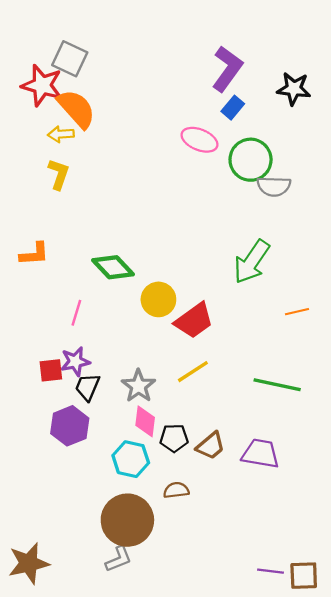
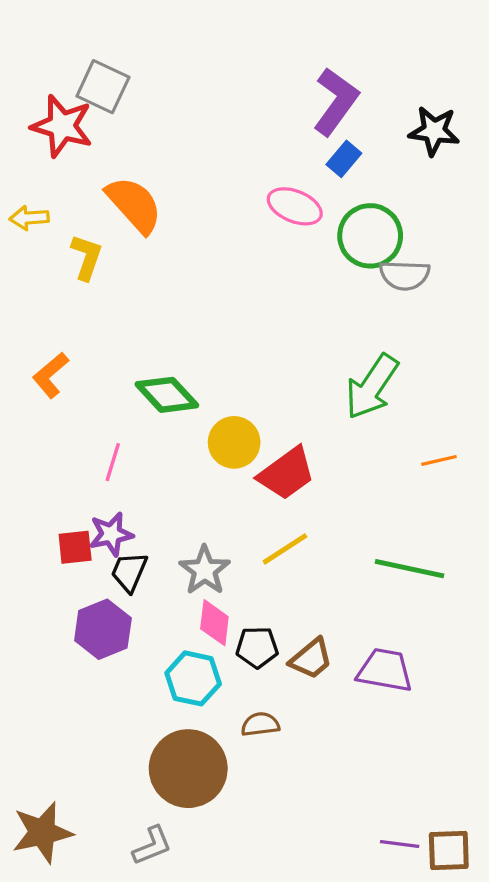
orange semicircle: (76, 109) -> (134, 205), moved
yellow arrow: (61, 134) -> (29, 218), moved
orange L-shape: (34, 254) -> (51, 375), turned 144
gray L-shape: (119, 559) -> (152, 846), moved

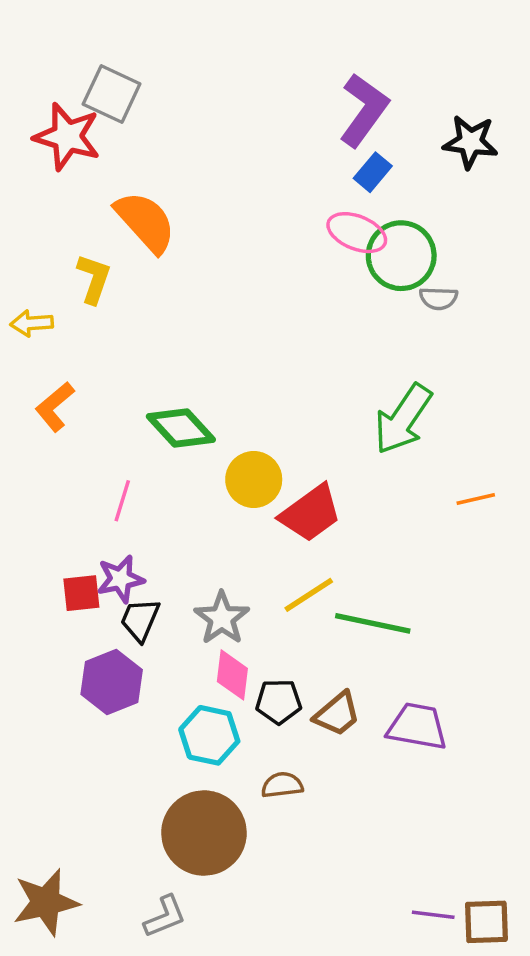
pink ellipse: (295, 206) -> (357, 233), moved
yellow arrow: (29, 218) -> (32, 323), moved
gray semicircle: (405, 275) -> (438, 298), size x0.7
green line: (409, 569) -> (373, 623), moved

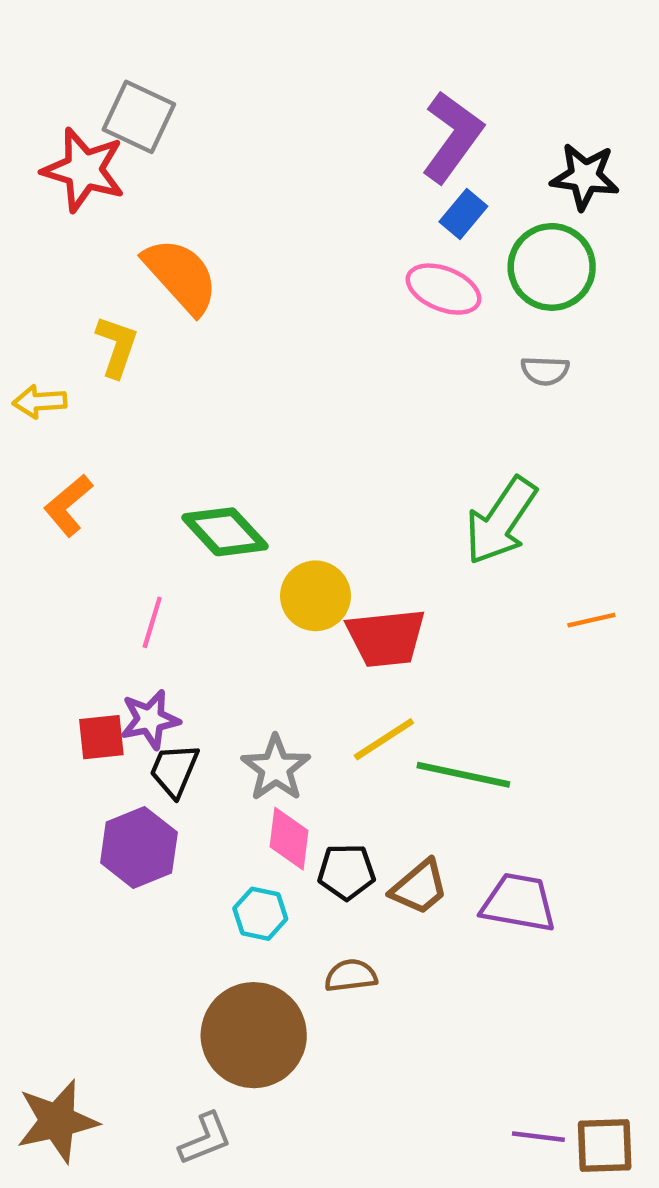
green circle: (401, 256) -> (552, 267), moved
red trapezoid: (311, 513) -> (386, 638), turned 30
cyan hexagon: (209, 735) -> (260, 914), size x0.7

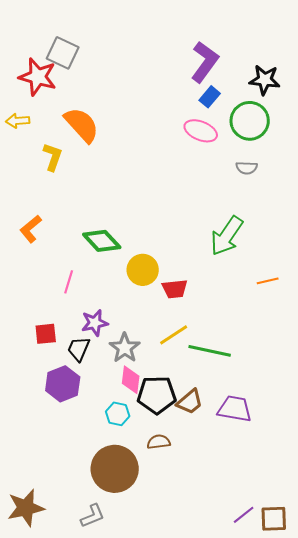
yellow arrow: (40, 402) -> (18, 121), moved
red trapezoid: (386, 638) -> (175, 289), size x0.7
purple star: (150, 719) -> (95, 323), moved
black pentagon: (346, 872) -> (157, 395), size x1.5
purple line: (538, 1137) -> (244, 515), turned -45

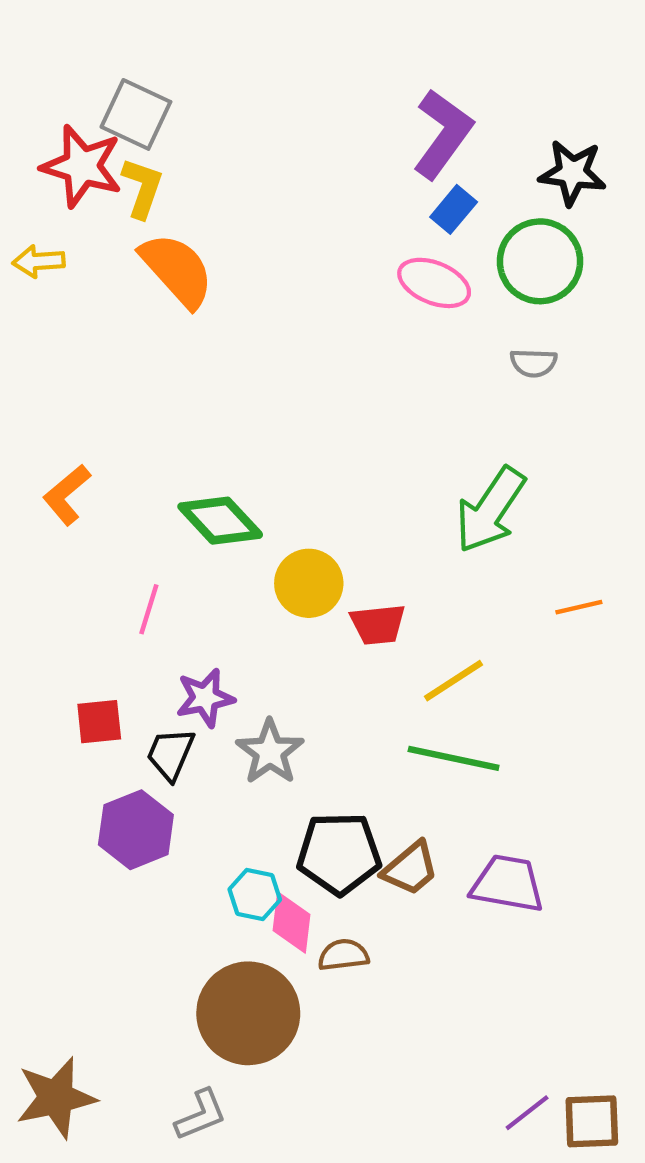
yellow L-shape: (53, 157) -> (142, 188), moved
yellow line: (174, 335) -> (454, 681), moved
pink diamond: (131, 380) -> (291, 923), moved

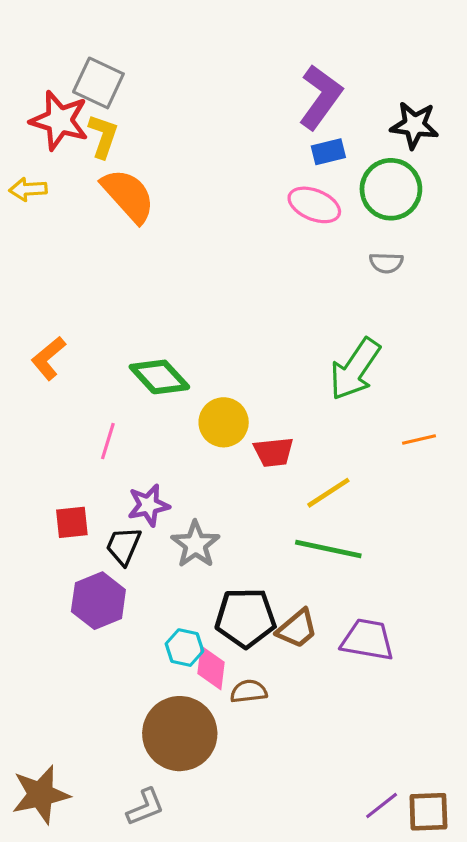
blue rectangle: (454, 209) -> (328, 152), turned 36

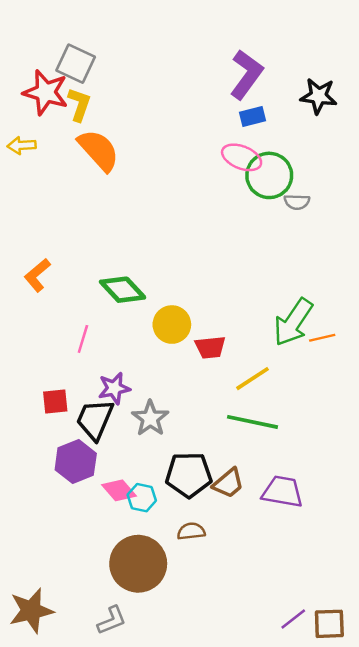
green circle: (391, 189) -> (269, 175), moved
green arrow: (355, 369) -> (293, 322), moved
black trapezoid: (123, 546) -> (95, 419), size x1.4
pink diamond: (211, 668) -> (119, 490), moved, turned -48

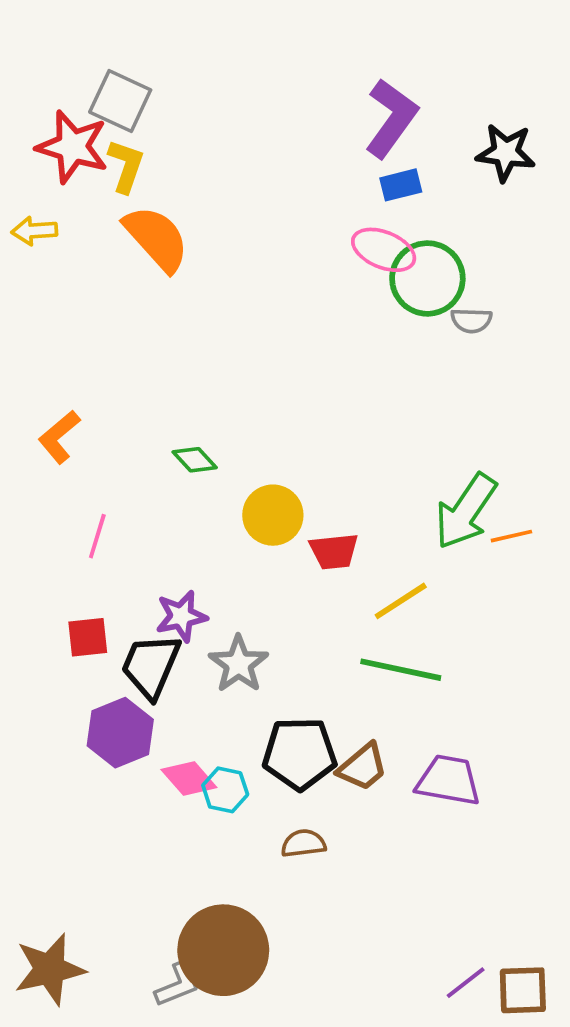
green diamond: (123, 290) -> (195, 460), size x0.6
pink line: (83, 339) -> (97, 536), moved
brown circle: (138, 564) -> (223, 950), moved

